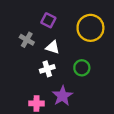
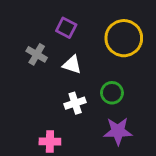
white cross: (47, 69) -> (75, 103), moved
purple star: (62, 96) -> (118, 131), moved, turned 30

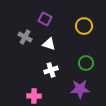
yellow circle: (124, 38) -> (84, 26), size x0.7
green circle: (112, 93) -> (86, 63), moved

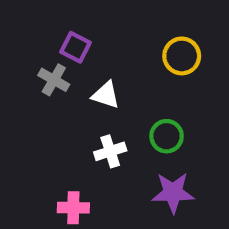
purple square: (45, 19) -> (75, 47), moved
green circle: (86, 63) -> (167, 136), moved

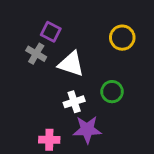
white triangle: (106, 95) -> (71, 64), size x1.4
purple star: (173, 193) -> (87, 130), moved

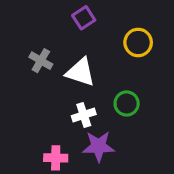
purple square: (51, 32) -> (84, 18), moved, turned 30

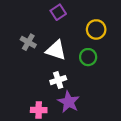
green circle: (127, 103) -> (88, 57), moved
purple star: (99, 146) -> (69, 102), turned 30

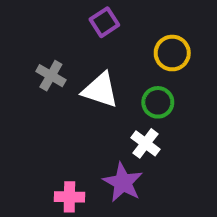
white cross: (58, 80) -> (145, 143), moved, turned -35

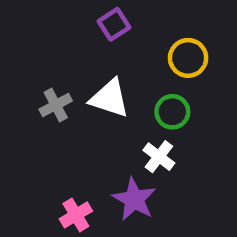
gray cross: (51, 76) -> (56, 105), moved, turned 32
pink cross: (69, 197) -> (76, 215), turned -32

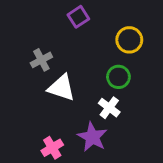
white triangle: (110, 98) -> (61, 88), moved
gray cross: (56, 105) -> (41, 60), moved

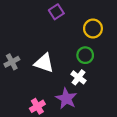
gray cross: (41, 60) -> (12, 62), moved

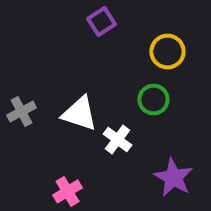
white cross: (79, 77) -> (117, 139), moved
purple star: (66, 99) -> (173, 177), moved

